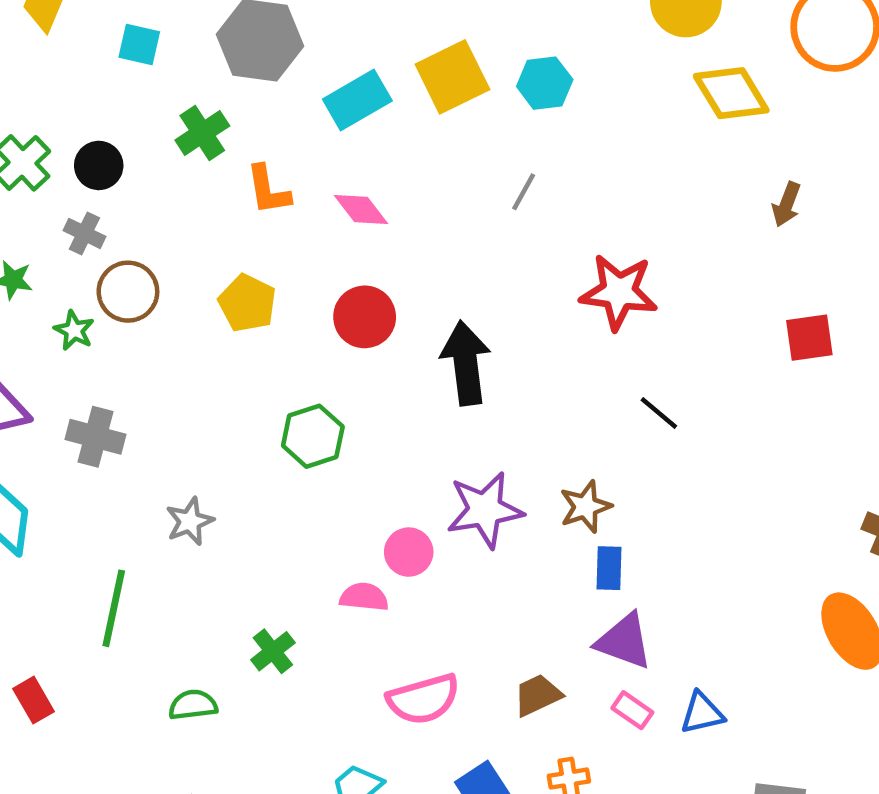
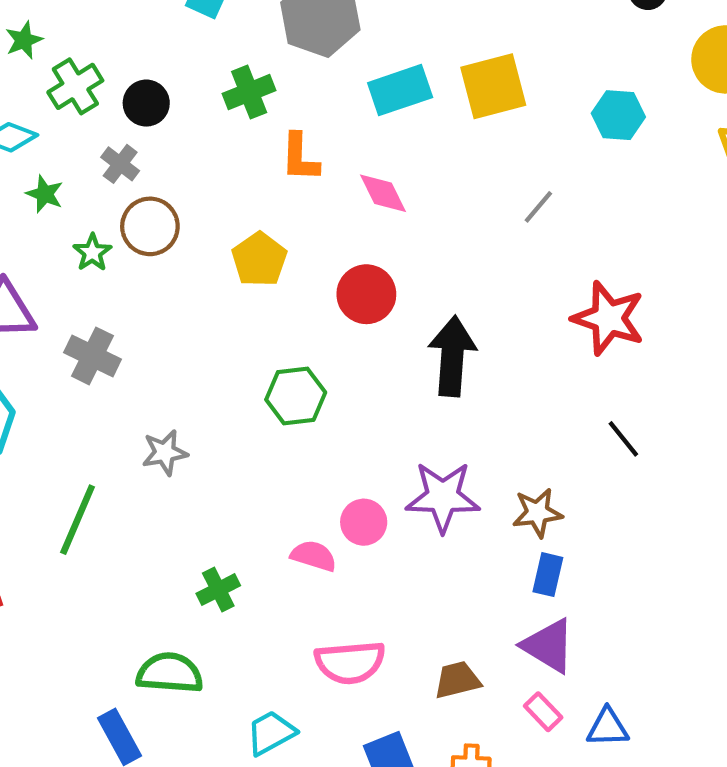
cyan hexagon: (545, 83) -> (618, 115), moved
green semicircle: (193, 705) -> (170, 673), moved, size x1.4

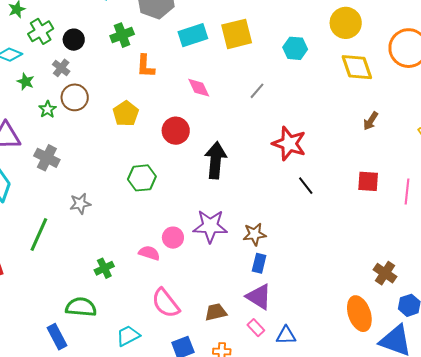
pink diamond: (383, 193) -> (199, 88), moved
black line: (623, 439) -> (306, 186), moved
pink semicircle: (350, 662) -> (166, 303), turned 56

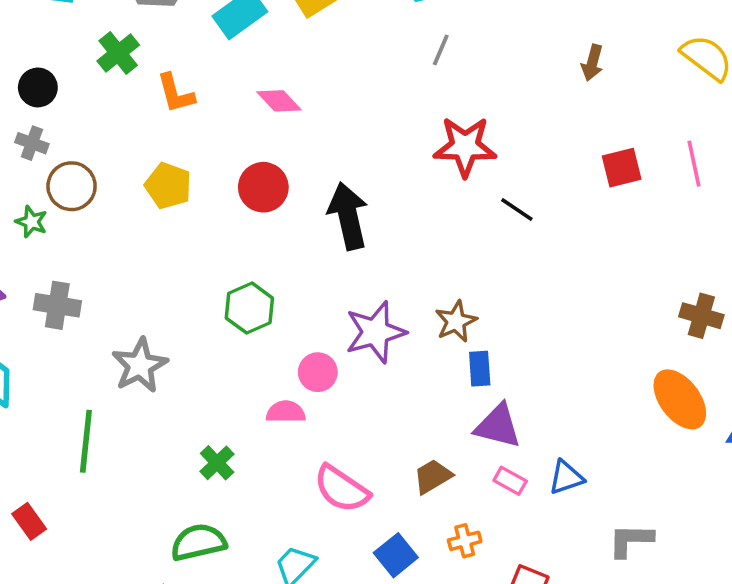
gray line: (257, 91) -> (441, 50), moved
green hexagon: (142, 178) -> (249, 308), moved
gray star: (80, 204) -> (140, 365), size x1.4

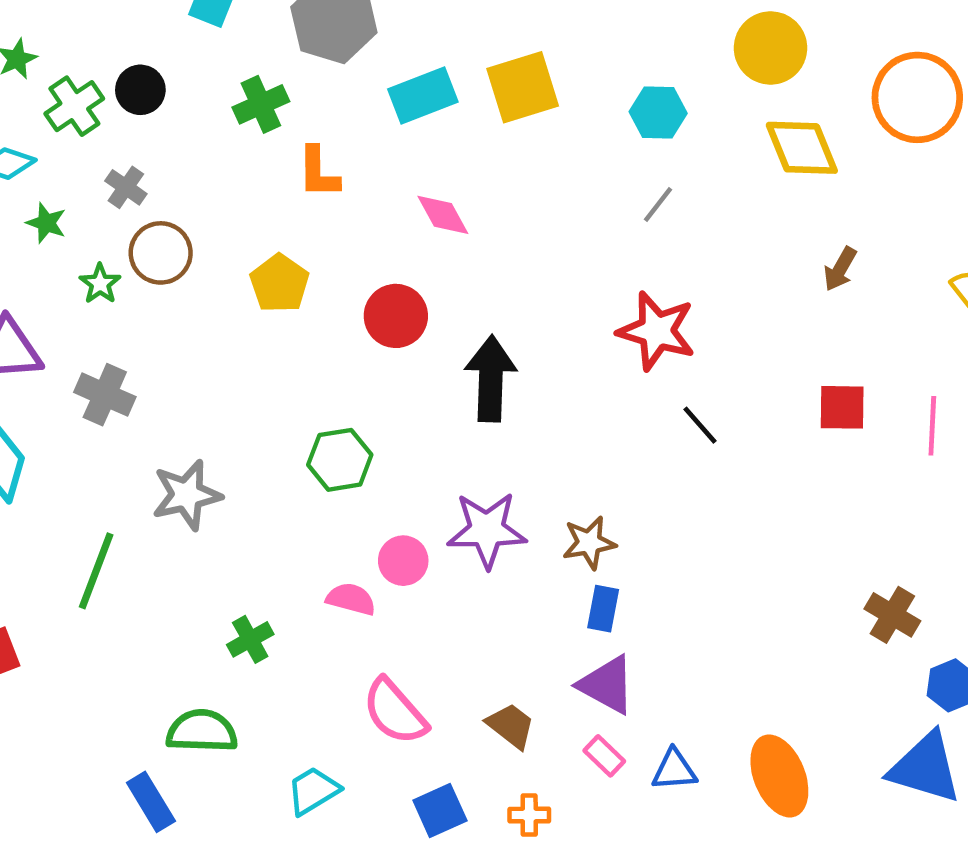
black circle: (38, 87) -> (140, 90), moved
orange ellipse: (680, 399) -> (779, 776), moved
brown trapezoid: (433, 476) -> (511, 726), turned 54

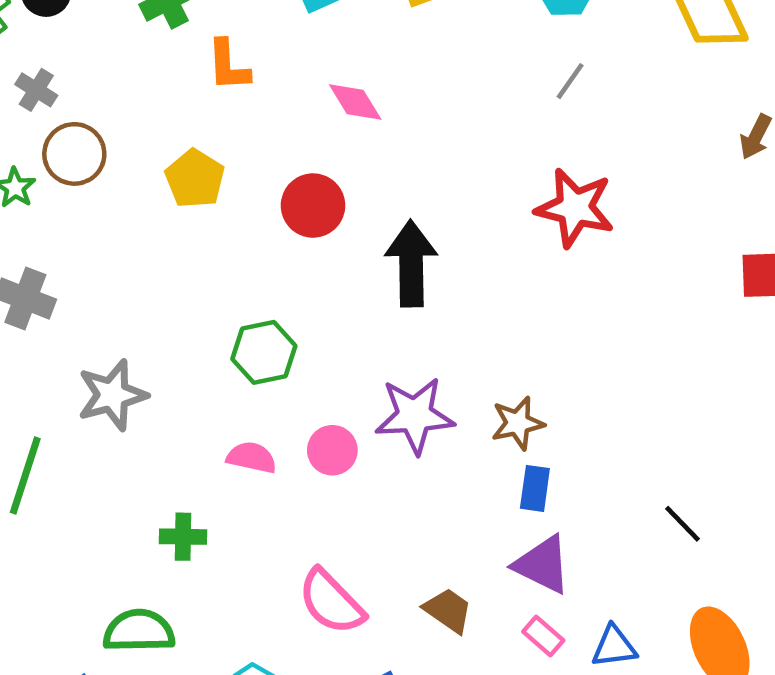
black line: (700, 425) -> (683, 524), moved
pink semicircle: (351, 599) -> (252, 457), moved
green cross: (250, 639) -> (183, 537), turned 33

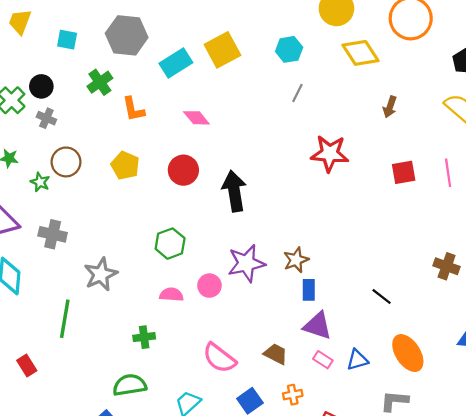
gray cross: (36, 90) -> (46, 118), moved
red star: (575, 208) -> (330, 154), moved

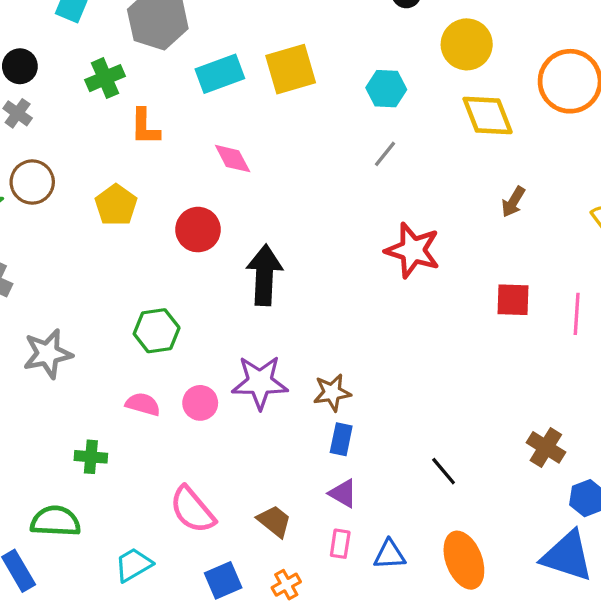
purple triangle: (318, 326) -> (343, 493), size x0.7
pink rectangle: (323, 360) -> (340, 544), turned 54
orange cross: (293, 395) -> (286, 585), turned -30

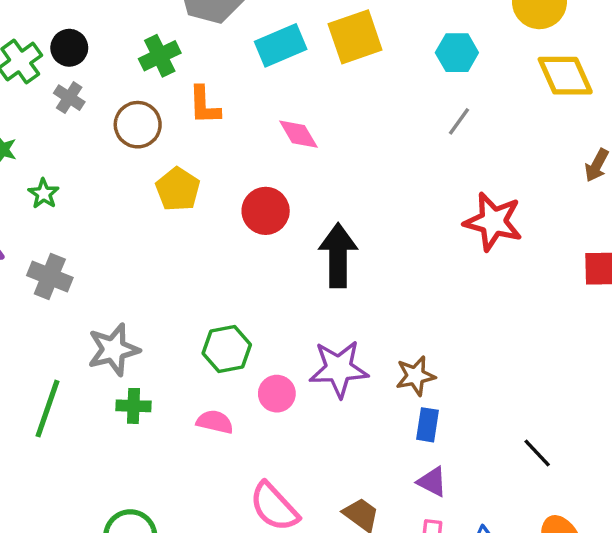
brown circle: (32, 182) -> (138, 125), moved
green hexagon: (157, 331) -> (227, 349), moved
pink semicircle: (143, 404) -> (215, 422), moved
green cross: (91, 457) -> (133, 406), moved

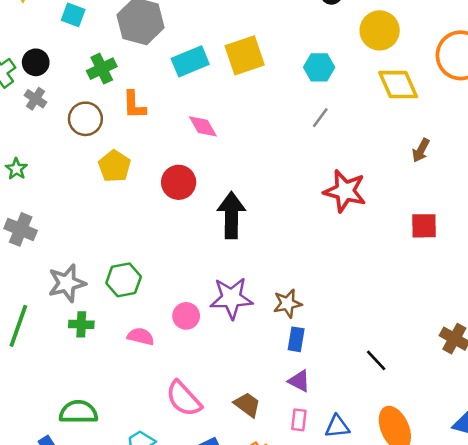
green hexagon: (227, 349) -> (124, 280), moved

